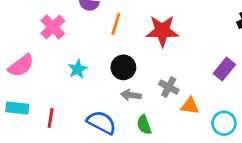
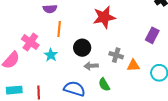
orange line: (116, 24) -> (59, 29), moved
pink cross: (53, 27) -> (30, 42), moved

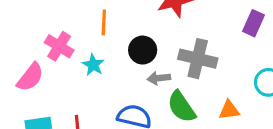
gray cross: (116, 55) -> (198, 59), size x1.6
orange triangle: (133, 65) -> (229, 110), moved
green semicircle: (104, 85) -> (181, 107), size x1.5

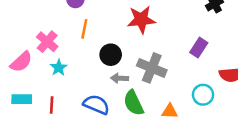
cyan star: (93, 65) -> (59, 68), moved

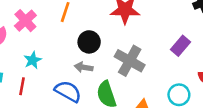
cyan star: (59, 68) -> (33, 60), moved
gray arrow: (120, 78) -> (84, 67), moved

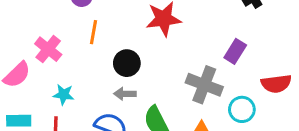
cyan star: (33, 60) -> (64, 95), turned -30
gray cross: (130, 61) -> (204, 85), moved

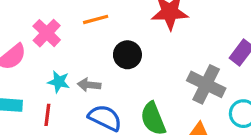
orange line: (94, 32) -> (96, 19), turned 60
gray arrow: (125, 94) -> (89, 85), moved

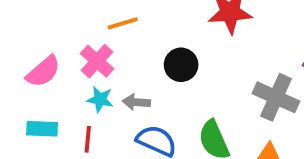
orange line: (96, 19) -> (123, 23), moved
pink cross: (47, 33) -> (97, 61), moved

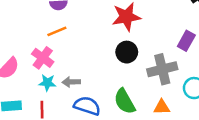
black circle: (181, 65) -> (127, 52), moved
gray cross: (276, 97) -> (162, 69), turned -32

